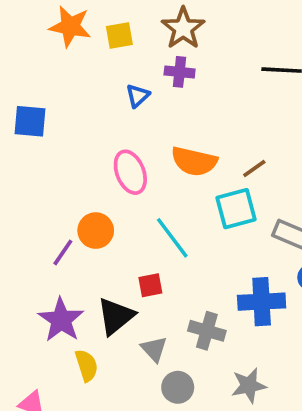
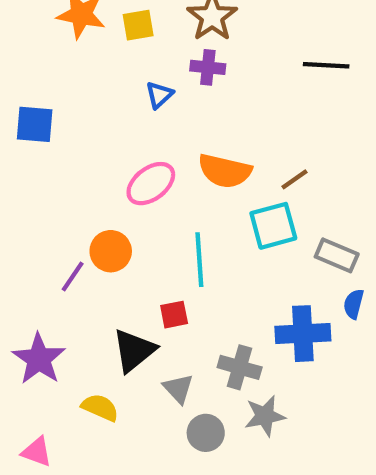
pink ellipse: (130, 172) -> (151, 184), turned 75
cyan line: (172, 238) -> (199, 260), turned 33
purple star: (61, 320) -> (39, 359), moved
yellow semicircle: (87, 365) -> (100, 407), turned -48
gray star: (249, 385) -> (265, 416), moved

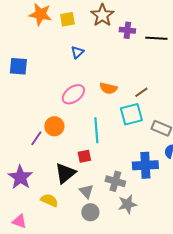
purple cross: (208, 67) -> (127, 30), moved
orange semicircle: (225, 171) -> (108, 88), size x0.7
gray circle: (206, 433) -> (90, 212), moved

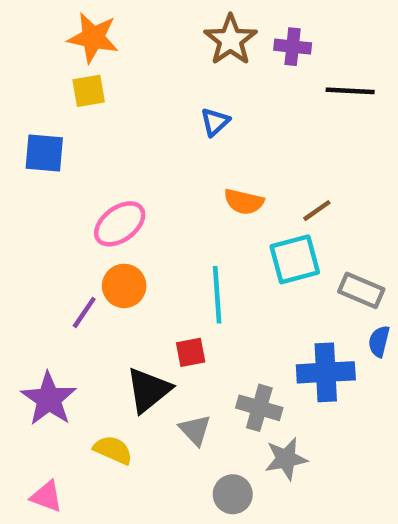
yellow square: (67, 19) -> (89, 91), moved
purple cross: (127, 30) -> (293, 47), moved
blue triangle: (77, 52) -> (215, 122), moved
pink ellipse: (73, 94) -> (120, 224), moved
gray circle: (90, 212) -> (233, 494), moved

